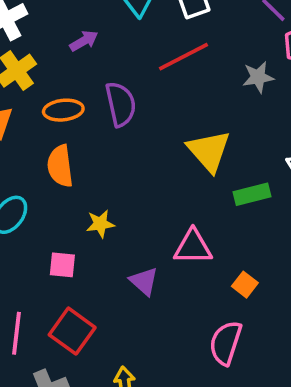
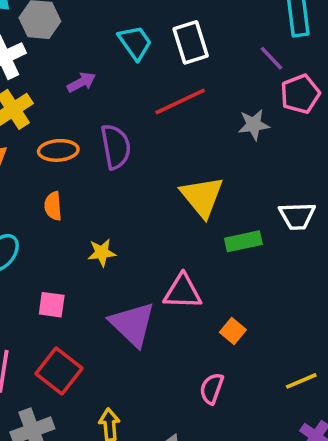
orange semicircle: (60, 166) -> (53, 206), size x0.7
yellow star: (100, 224) -> (102, 253), moved
purple triangle: (144, 281) -> (132, 324), size x1.6
pink semicircle: (226, 343) -> (212, 388), size x0.7

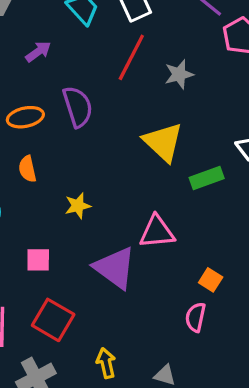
red line: (180, 102) -> (131, 57), turned -30
gray star: (254, 125) -> (179, 74), moved
orange square: (233, 331) -> (211, 280), moved

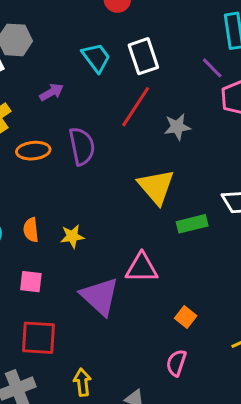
orange semicircle: (27, 169) -> (31, 230), moved
pink semicircle: (195, 317) -> (176, 363), moved
red square: (53, 320) -> (39, 338), turned -33

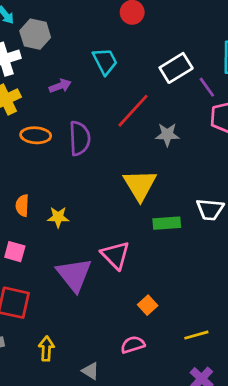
white rectangle: (143, 56) -> (176, 68), moved, turned 68
pink triangle: (142, 268) -> (115, 255), turned 36
pink semicircle: (176, 363) -> (133, 345), turned 45

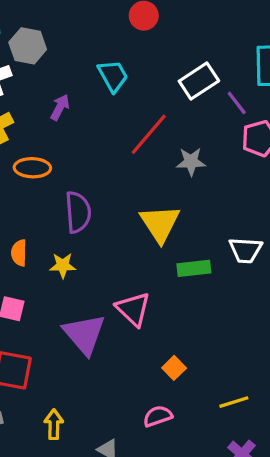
purple arrow: (60, 86) -> (60, 107), turned -40
purple semicircle: (80, 138) -> (78, 212), moved

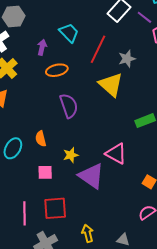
cyan trapezoid: (113, 76) -> (69, 33), moved
orange ellipse: (32, 168) -> (57, 70), moved
yellow triangle: (160, 223) -> (111, 85), moved
yellow star: (63, 266) -> (71, 155), moved

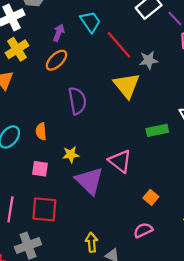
red line: (98, 49) -> (119, 45), turned -76
orange ellipse: (57, 70) -> (56, 60), moved, turned -40
yellow arrow: (88, 233) -> (92, 242), moved

